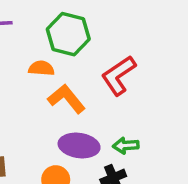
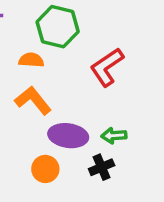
orange L-shape: (66, 99) -> (33, 100), moved

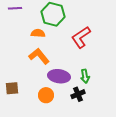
green arrow: (114, 136) -> (85, 76), turned -96

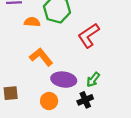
orange semicircle: (38, 33) -> (32, 22), moved
green arrow: (85, 76) -> (93, 80), turned 48

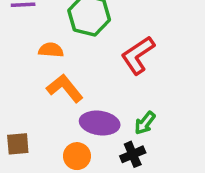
orange semicircle: (32, 22) -> (51, 50), moved

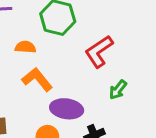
green arrow: (145, 123) -> (118, 90), moved

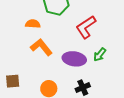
purple ellipse: (67, 109) -> (74, 59), moved

